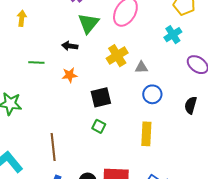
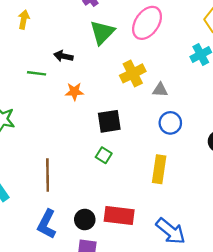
black arrow: (70, 46) -> (63, 56), moved

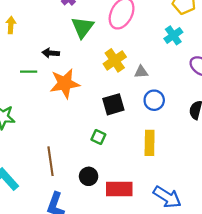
orange star: (74, 92) -> (65, 83), size x1.8
black square: (109, 121) -> (113, 104), moved
black circle: (85, 220) -> (89, 176), moved

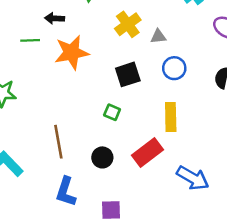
red rectangle: (119, 189) -> (148, 153), moved, turned -35

